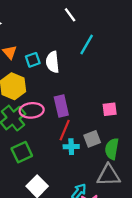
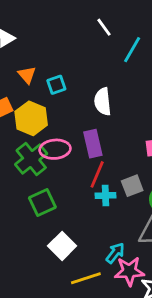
cyan line: (87, 44) -> (132, 50), moved
white semicircle: (53, 62) -> (103, 102), moved

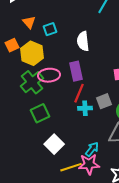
pink star: (129, 271) -> (89, 164), moved

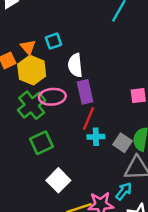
orange triangle: (29, 22) -> (28, 47), moved
white semicircle: (83, 41) -> (75, 65), moved
gray square: (104, 101) -> (123, 143), moved, turned -35
cyan arrow: (92, 149) -> (124, 191), moved

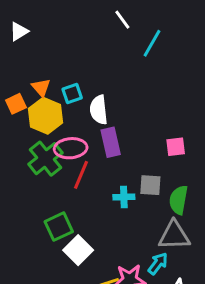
cyan square: (54, 41) -> (72, 94), moved
red line: (89, 119) -> (81, 175), moved
green square: (41, 143) -> (59, 227), moved
gray square: (123, 143) -> (150, 185), moved, turned -30

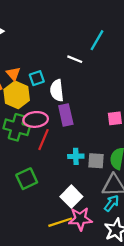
white line: (122, 20) -> (75, 59), moved, turned -32
green cross: (45, 159) -> (17, 127), turned -35
gray square: (150, 185) -> (96, 161), moved
white square: (78, 250) -> (71, 197), moved
cyan arrow: (158, 264) -> (112, 203), moved

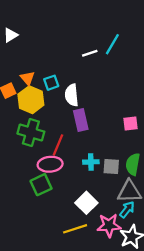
white line: (75, 59) -> (90, 53), moved, turned -40
pink ellipse: (36, 119) -> (50, 164), moved
pink star: (80, 219) -> (109, 225), moved

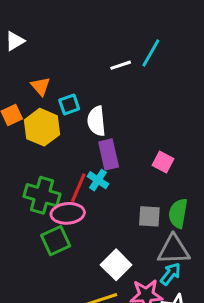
orange triangle: (27, 78) -> (40, 86), moved
pink square: (131, 123) -> (163, 162), moved, turned 35
green cross: (31, 133) -> (42, 195), moved
cyan cross: (91, 162) -> (98, 180), moved, turned 35

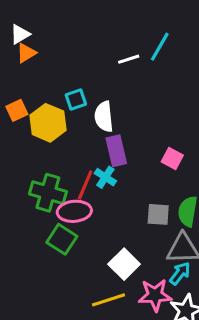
orange triangle: (40, 86) -> (26, 53), moved, turned 40
green square: (56, 241) -> (62, 239), turned -32

